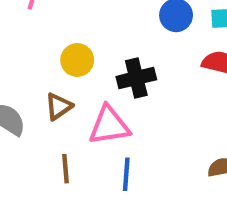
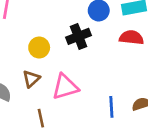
black cross: (136, 78) -> (78, 36), moved
blue line: (126, 174) -> (111, 107), moved

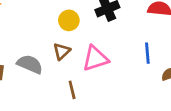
blue line: (111, 107) -> (147, 53), moved

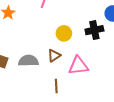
gray semicircle: (30, 64) -> (28, 61), turned -36

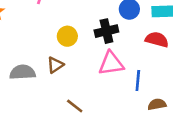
pink triangle: (78, 66) -> (111, 64), moved
brown line: (56, 86) -> (75, 106), moved, turned -48

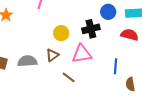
pink triangle: (111, 64) -> (82, 54), moved
brown semicircle: (157, 104) -> (130, 84), turned -88
brown line: (75, 106) -> (69, 77), moved

